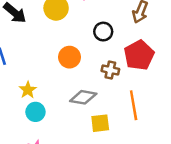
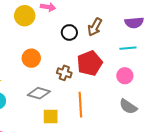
black circle: (103, 32) -> (69, 32), moved

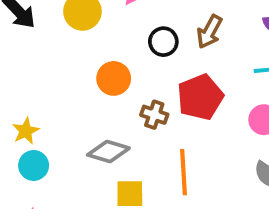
orange circle: (31, 58) -> (114, 78), moved

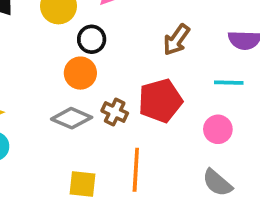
black circle: (163, 42) -> (92, 39), moved
gray diamond: (108, 152) -> (72, 118), moved

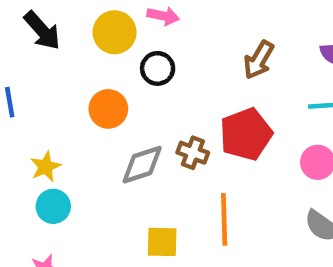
orange circle: (80, 73) -> (108, 109), moved
gray diamond: (72, 118) -> (142, 165), turned -36

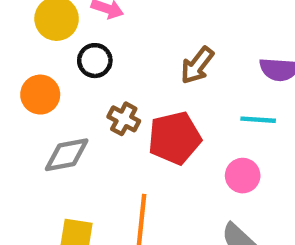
brown cross: (193, 153) -> (124, 119), moved

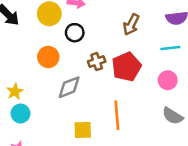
brown cross: (124, 119) -> (97, 62), turned -35

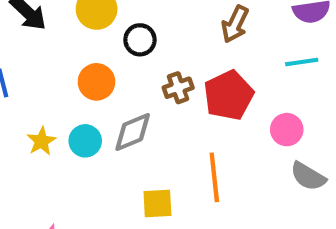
pink circle: (168, 80) -> (287, 130), moved
cyan circle: (21, 114) -> (85, 141), moved

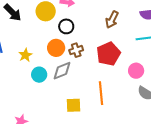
orange circle: (96, 82) -> (56, 48), moved
brown cross: (178, 88) -> (76, 50), moved
yellow star: (41, 141) -> (25, 55), moved

